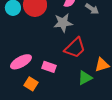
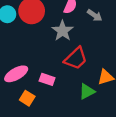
gray star: (63, 23) -> (63, 31), turned -30

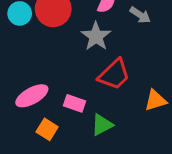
green triangle: (87, 92) -> (102, 125), moved

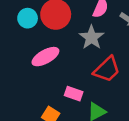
pink ellipse: (32, 96) -> (45, 57), moved

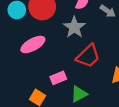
pink rectangle: (74, 94) -> (58, 78), turned -42

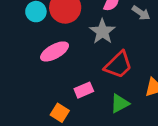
green triangle: (79, 94) -> (120, 103), moved

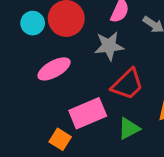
gray star: (102, 32) -> (109, 46), turned 30
pink rectangle: (84, 90) -> (88, 113), size x1.6

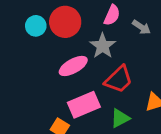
gray star: (109, 46) -> (103, 46), turned -30
pink ellipse: (54, 69) -> (73, 66), moved

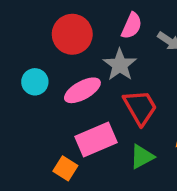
cyan circle: (36, 26) -> (35, 82), moved
red trapezoid: (119, 79) -> (140, 107), turned -76

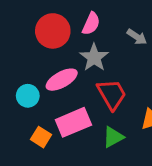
pink semicircle: (132, 26) -> (91, 24), moved
cyan circle: (35, 82) -> (28, 96), moved
orange square: (65, 168) -> (41, 137), moved

